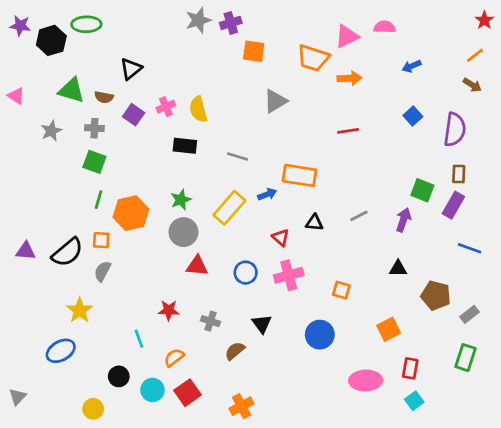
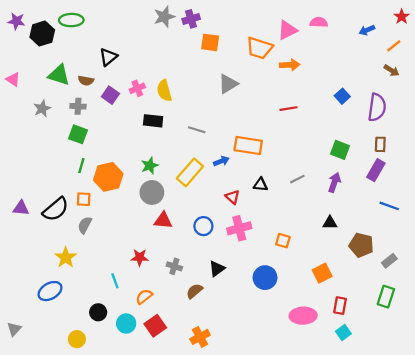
blue arrow: (412, 66) -> (367, 30), moved
green square: (422, 190) -> (340, 150), moved
black triangle: (262, 324) -> (217, 269), turned 30

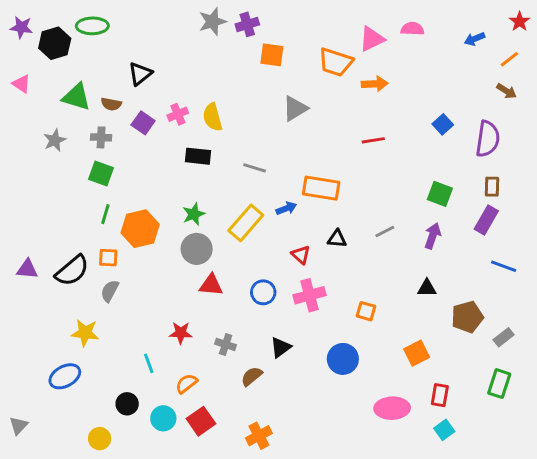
pink triangle: (13, 79) -> (21, 84), moved
brown pentagon: (361, 245) -> (467, 317), turned -30
yellow star: (66, 257) -> (85, 333), turned -30

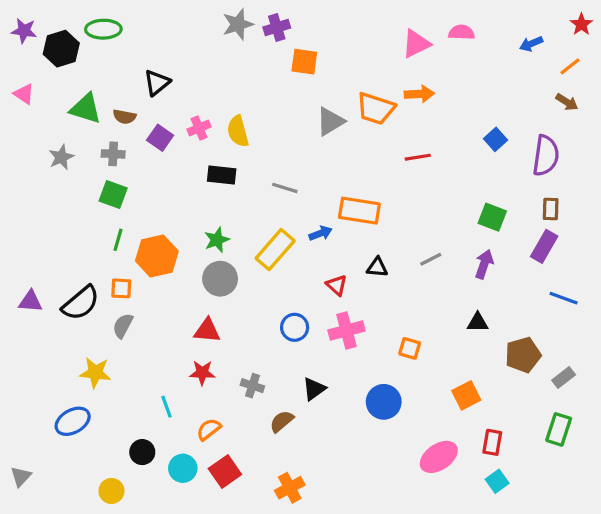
orange trapezoid: (336, 62) -> (376, 109), moved
red triangle: (211, 285) -> (207, 331), moved
pink ellipse: (392, 408) -> (439, 457), turned -32

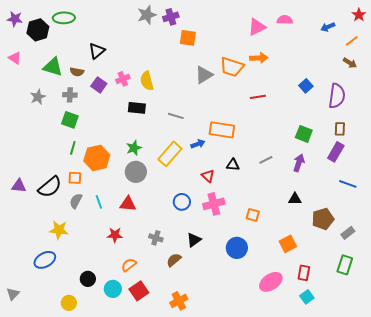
red star: (202, 373) -> (115, 235), moved
cyan line: (167, 407) -> (99, 202), moved

